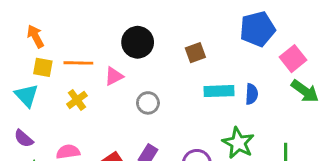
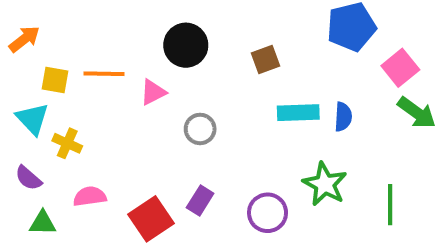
orange arrow: (35, 36) -> (24, 39), moved, turned 80
yellow cross: (77, 100) -> (67, 143), moved, turned -30

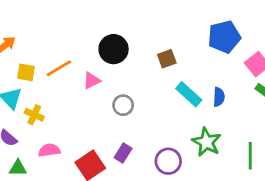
orange line: (104, 74) -> (59, 68), turned -32
cyan rectangle: (298, 113) -> (189, 94), turned 44

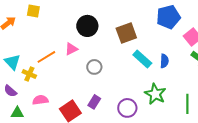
brown square: (167, 59) -> (126, 33), size x1.5
orange line: (59, 68) -> (46, 57), moved
yellow square: (26, 72) -> (33, 11), moved

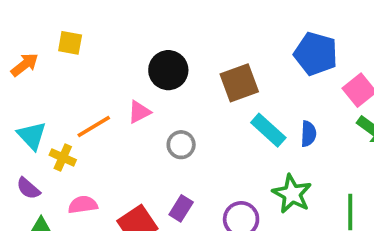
blue pentagon: (168, 17) -> (316, 54), turned 30

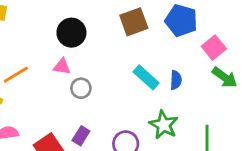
brown square: (239, 83) -> (134, 22), moved
pink triangle: (139, 112) -> (62, 67), moved, turned 36

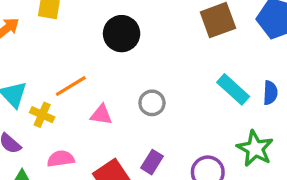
black circle: (71, 33) -> (122, 34), moved
pink triangle: (62, 67) -> (101, 115), moved

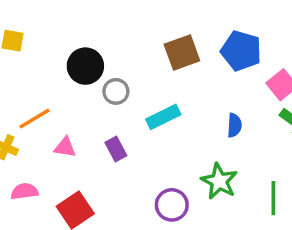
cyan rectangle: (233, 89) -> (163, 117), moved, turned -68
gray circle: (152, 103) -> (116, 91), moved
purple rectangle: (152, 162) -> (116, 149), moved, turned -60

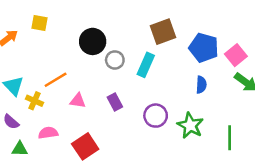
blue pentagon: (241, 51) -> (204, 48), moved
cyan rectangle: (163, 117) -> (146, 65), moved, turned -40
purple circle: (172, 205) -> (156, 116), moved

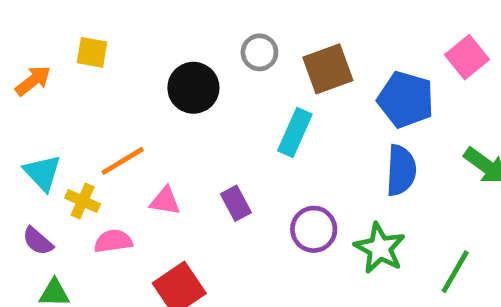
pink square: (236, 55) -> (467, 57), moved
gray circle: (115, 60) -> (259, 52), moved
blue semicircle: (201, 85) -> (401, 170), size x1.5
pink semicircle: (48, 133) -> (113, 241), moved
green line: (230, 138) -> (455, 272), turned 30

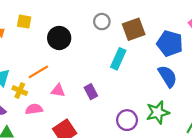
black circle: (193, 88) -> (59, 38), moved
blue semicircle: (401, 170) -> (168, 76), turned -35
purple circle: (314, 229) -> (127, 120), moved
green star: (380, 248) -> (158, 112), turned 30

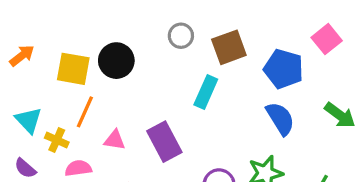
yellow square: (24, 22) -> (73, 69), moved, size x1.5
orange line: (38, 72) -> (85, 112), turned -35
purple rectangle: (91, 92) -> (164, 142), size x1.6

